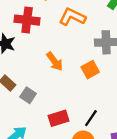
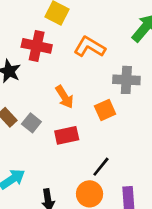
gray square: (28, 95) -> (31, 123), moved
red rectangle: (59, 118) -> (67, 135), moved

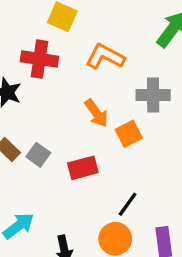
orange arrow: (64, 97) -> (96, 113), moved

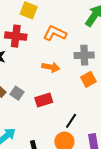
orange arrow: (96, 113) -> (51, 67), turned -42
orange square: (129, 134) -> (88, 79), moved

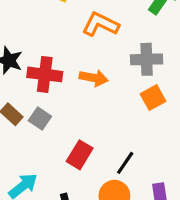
red cross: (16, 36) -> (45, 74), moved
red rectangle: (44, 100) -> (80, 155), moved, turned -42

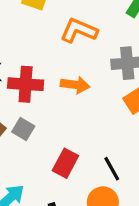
black line: (125, 163) -> (112, 169), turned -60

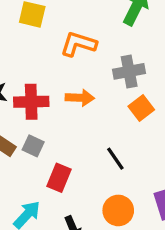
red rectangle: (65, 163) -> (59, 178), moved
black line: (112, 169) -> (115, 159), moved

